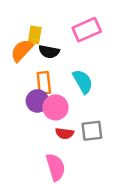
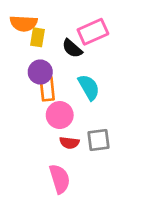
orange semicircle: (22, 50) -> (24, 23), moved, turned -130
black semicircle: (49, 52) -> (72, 48), moved, turned 30
purple circle: (37, 101) -> (40, 72), moved

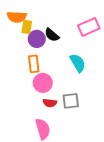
pink rectangle: (93, 32) -> (89, 27), moved
purple circle: (40, 72) -> (37, 39), moved
cyan semicircle: (89, 87) -> (78, 63), moved

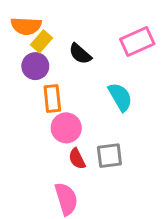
yellow rectangle: (27, 27) -> (42, 41), turned 32
purple circle: (37, 39) -> (35, 66), moved
red semicircle: (50, 103) -> (77, 159), turned 56

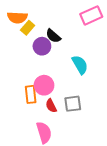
pink rectangle: (137, 41) -> (91, 15), moved
purple circle: (35, 66) -> (42, 46), moved
orange rectangle: (52, 99) -> (31, 94), moved

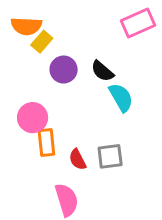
black semicircle: (53, 36) -> (102, 71), moved
pink circle: (44, 85) -> (33, 118), moved

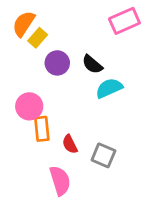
orange semicircle: (26, 26) -> (24, 24), turned 120
cyan semicircle: (121, 97) -> (109, 88), turned -84
gray square: (110, 156) -> (103, 155), moved, turned 30

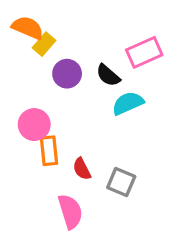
pink rectangle: (124, 21) -> (144, 52), moved
orange semicircle: (24, 24) -> (28, 28), turned 80

